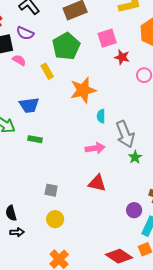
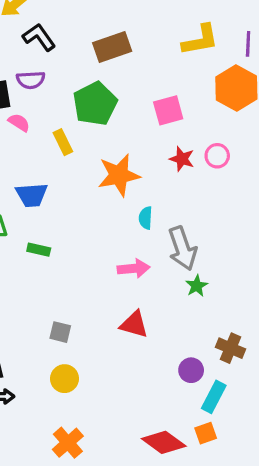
purple semicircle: (25, 33) -> (31, 80), turned -30
pink square: (107, 38) -> (168, 110), moved
red star: (122, 57) -> (182, 159), moved

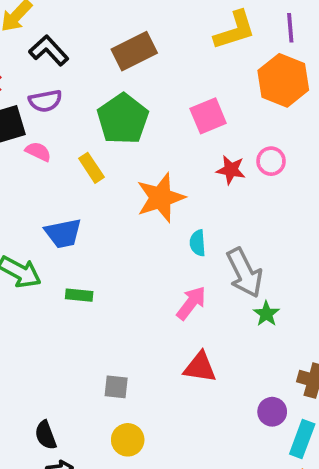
pink arrow: (134, 268) -> (191, 303), turned -40

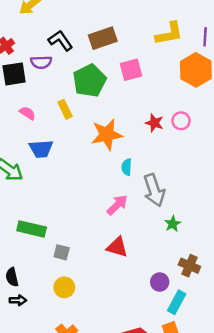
black L-shape: (49, 50) -> (61, 40), moved
pink square: (208, 116) -> (131, 70), moved
pink semicircle: (38, 152) -> (27, 113), moved
green rectangle: (79, 295) -> (32, 229), moved, size x1.6
green star: (266, 314) -> (173, 224), moved

